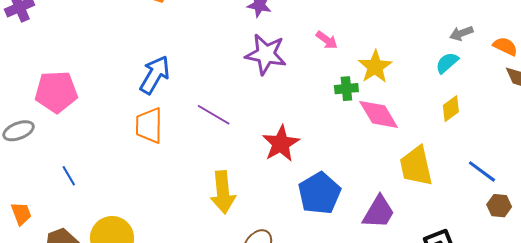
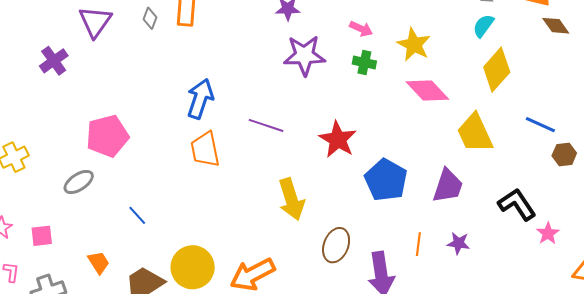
green cross: (346, 89) -> (364, 63), moved, turned 30
yellow diamond: (451, 109) -> (497, 70), size x1.6

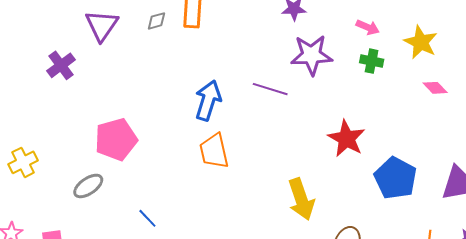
gray diamond: (150, 18) -> (156, 21), turned 55
pink diamond: (427, 90) -> (435, 88), size x0.6
purple line: (266, 125) -> (270, 89), moved

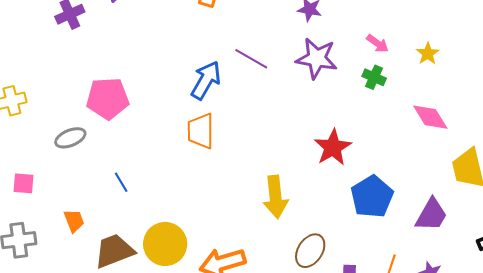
yellow star: (421, 42) -> (428, 54), moved, size x0.7
pink diamond: (435, 88) -> (430, 117), size x1.5
purple line: (270, 89) -> (251, 59), moved

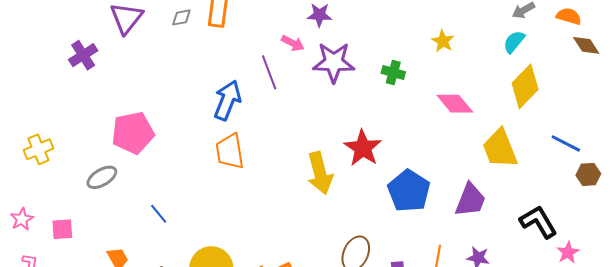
pink arrow: (377, 43) -> (293, 43), moved
purple line: (251, 59) -> (269, 72), turned 48
yellow arrow: (275, 197) -> (320, 173), moved

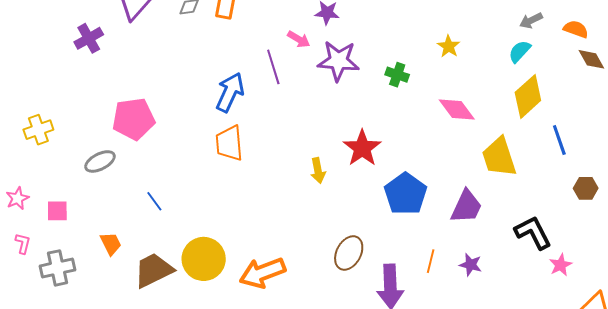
blue line: (566, 143) -> (559, 140), moved, turned 40
yellow arrow: (320, 173) -> (318, 171), size x0.6

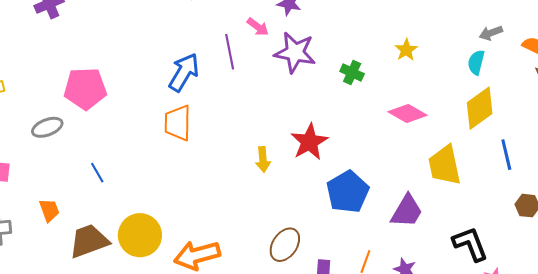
cyan semicircle: (520, 51) -> (476, 62), turned -35
pink diamond: (457, 109) -> (408, 113), turned -30

